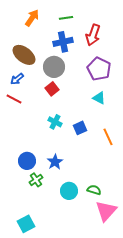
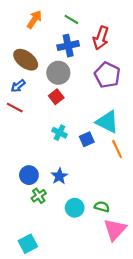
green line: (66, 18) -> (71, 19), turned 40
cyan triangle: (99, 98) -> (107, 122), moved, size x1.6

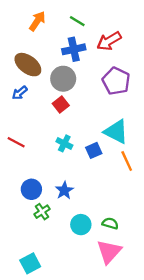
red arrow: (101, 38) -> (109, 41), turned 40
red line: (15, 108) -> (16, 142), moved
pink triangle: (115, 230) -> (109, 252), moved

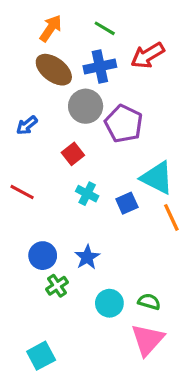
brown ellipse: (28, 65) -> (54, 70), moved
purple pentagon: (116, 81) -> (124, 124), moved
red square: (61, 105) -> (73, 154), moved

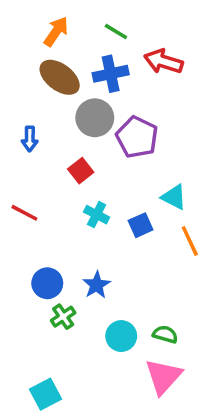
red arrow: (148, 55) -> (163, 61), turned 48
blue arrow: (27, 125) -> (30, 139), turned -50
cyan triangle: (157, 178) -> (174, 197), size x0.7

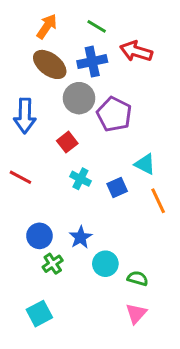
blue arrow: (30, 139) -> (25, 116), size x1.6
cyan circle: (121, 336) -> (105, 264), moved
pink triangle: (163, 377) -> (136, 314), size x0.7
cyan square: (46, 394) -> (39, 314), moved

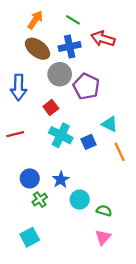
red line: (20, 177) -> (15, 134), turned -42
cyan cross: (80, 179) -> (61, 135), size x1.5

